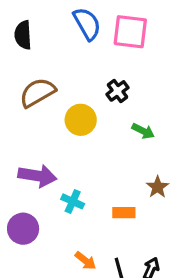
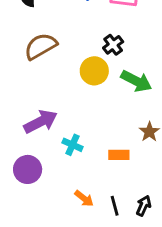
yellow circle: (81, 120) -> (94, 71), moved
green arrow: (143, 131) -> (136, 81), size x1.5
purple arrow: (37, 176) -> (41, 122), turned -36

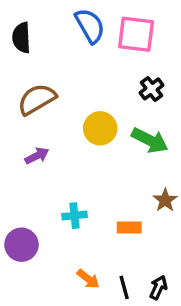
black cross: (113, 45) -> (151, 89), moved
purple arrow: (41, 122) -> (37, 156), moved, size x0.6
cyan cross: (73, 145) -> (75, 216), turned -30

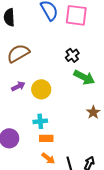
black cross: (151, 89) -> (72, 55), moved
yellow circle: (100, 128) -> (41, 89), moved
orange rectangle: (129, 228) -> (46, 138), moved

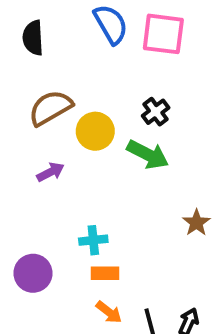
green arrow: (84, 77) -> (148, 155), moved
yellow circle: (41, 89) -> (95, 131), moved

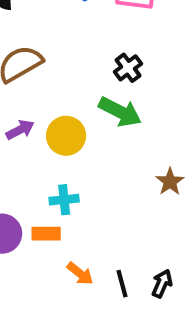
yellow circle: (95, 131) -> (66, 136), moved
orange rectangle: (105, 273) -> (46, 234), moved

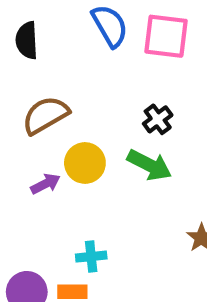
yellow circle: (66, 136) -> (85, 163), moved

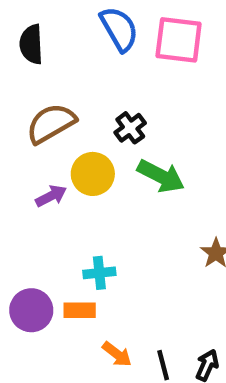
black cross: (158, 119) -> (130, 128), moved

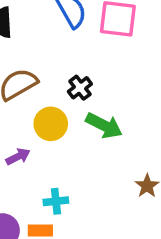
purple arrow: (51, 196) -> (18, 157), moved

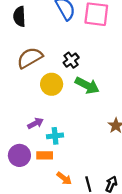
purple arrow: (18, 157) -> (36, 123), moved

